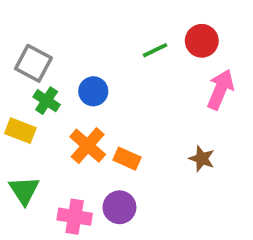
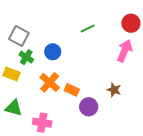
red circle: (202, 41) -> (131, 23), moved
green triangle: (24, 190) -> (14, 108), turned -42
purple circle: (119, 207) -> (89, 107), moved

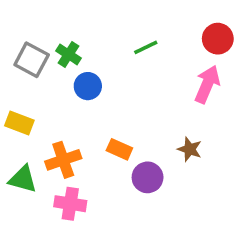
green cross: (26, 57) -> (68, 54), moved
orange cross: (50, 82) -> (63, 160), moved, turned 30

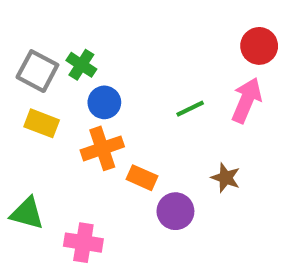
green line: (146, 47) -> (190, 109), moved
yellow rectangle: (19, 123) -> (42, 123), moved
orange cross: (63, 160) -> (102, 148), moved

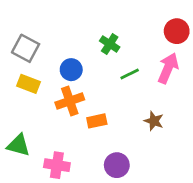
green cross: (81, 65) -> (110, 44), moved
orange rectangle: (142, 178) -> (97, 121), turned -36
purple circle: (175, 211) -> (117, 165), moved

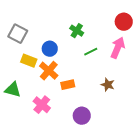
yellow rectangle: (28, 84) -> (29, 61), moved
orange cross: (70, 101) -> (49, 71), turned -30
green triangle: (18, 145) -> (13, 90), moved
pink cross: (57, 165) -> (42, 105), moved, turned 30

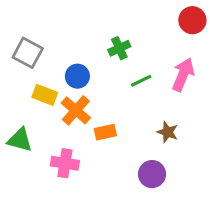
red circle: (124, 22) -> (192, 20), moved
green cross: (77, 31) -> (119, 48), turned 32
pink cross: (42, 105) -> (65, 163), turned -30
purple circle: (82, 116) -> (152, 174), moved

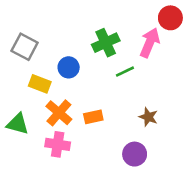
green cross: (119, 48) -> (106, 43), size x1.4
pink arrow: (183, 75) -> (150, 43), moved
orange cross: (76, 110) -> (59, 113), moved

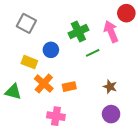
pink arrow: (150, 43) -> (111, 32), turned -45
gray square: (25, 47) -> (26, 23), moved
pink cross: (58, 144) -> (56, 116), moved
purple circle: (135, 154) -> (111, 114), moved

